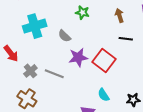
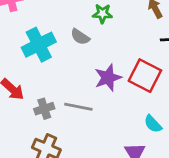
gray semicircle: (64, 36) -> (80, 37), moved
gray cross: (30, 71) -> (44, 109), turned 32

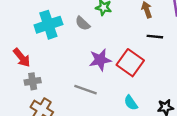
gray line: (78, 107) -> (86, 90), moved
gray cross: (44, 109) -> (33, 81), moved

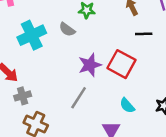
gray line: (86, 90) -> (79, 98), turned -70

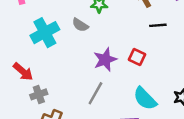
red square: (122, 64) -> (137, 57), size x0.6
cyan semicircle: (127, 106) -> (145, 99), size x1.5

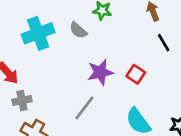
black line: (158, 25) -> (164, 43), turned 56

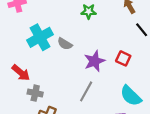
gray semicircle: (78, 30) -> (65, 44), moved
gray cross: (22, 100) -> (35, 93), turned 32

